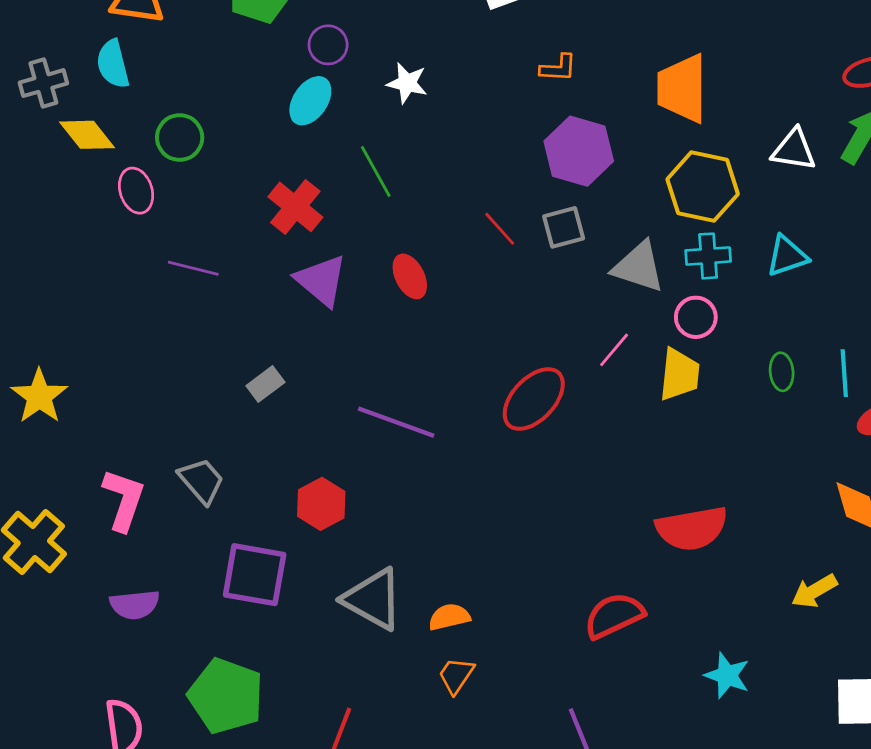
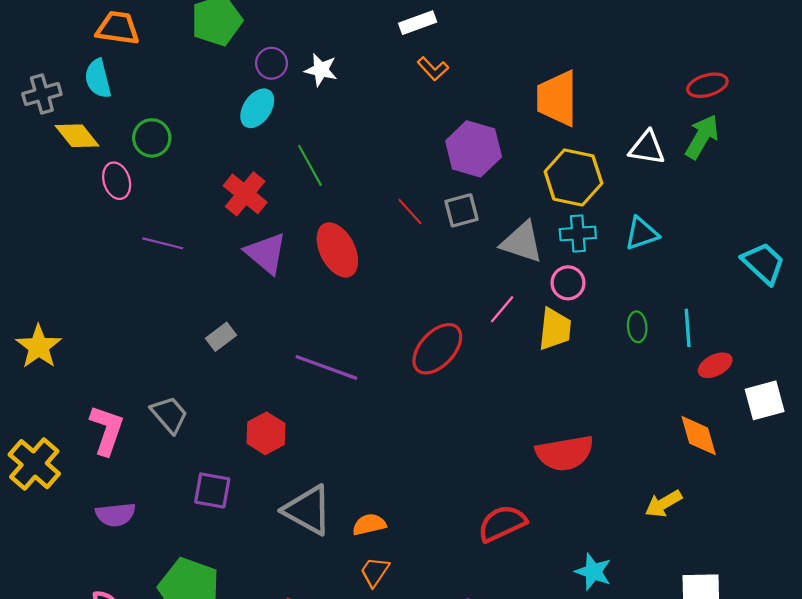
orange L-shape: (558, 68) -> (433, 69), moved, turned 44
white star: (407, 83) -> (321, 70), moved
red ellipse: (410, 276) -> (337, 250), size x1.5
purple square: (255, 575) -> (212, 490), size x0.7

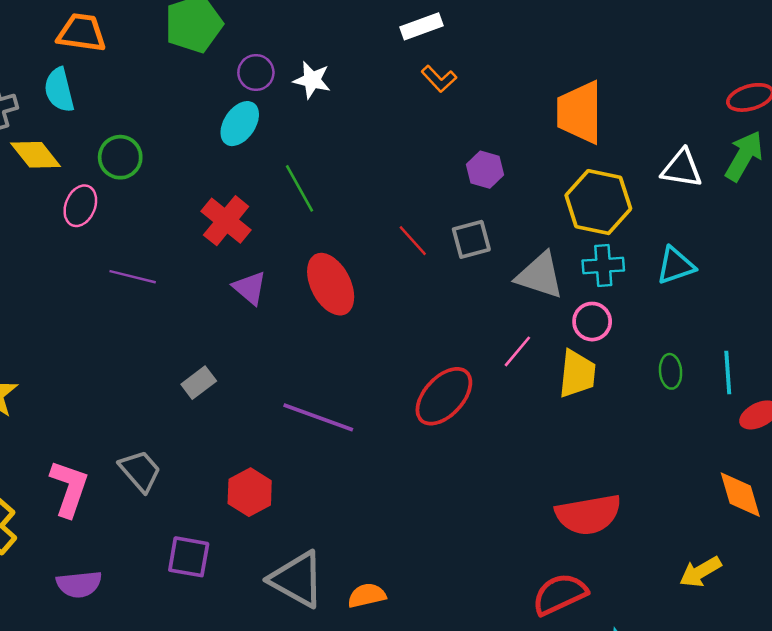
purple hexagon: (474, 149) -> (485, 170), size x0.6
pink ellipse: (117, 181) -> (80, 206), turned 40
purple triangle: (266, 253) -> (250, 288), size x0.7
red semicircle: (502, 523) -> (560, 594), moved

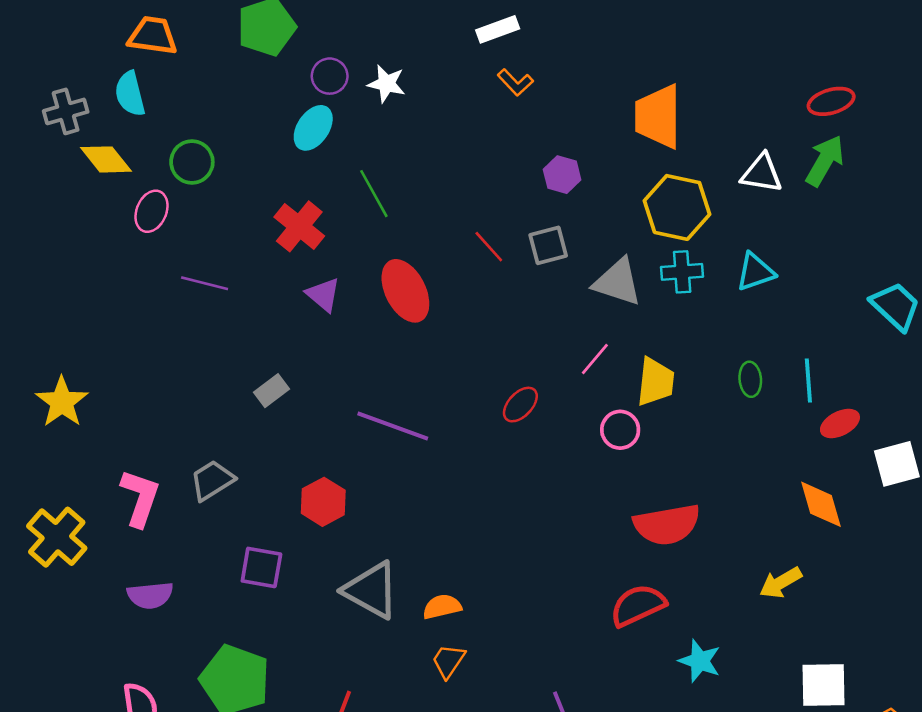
pink circle: (592, 322) -> (620, 430), moved
red ellipse: (444, 396) -> (520, 405), size x0.6
gray trapezoid: (140, 471) -> (212, 480), turned -81

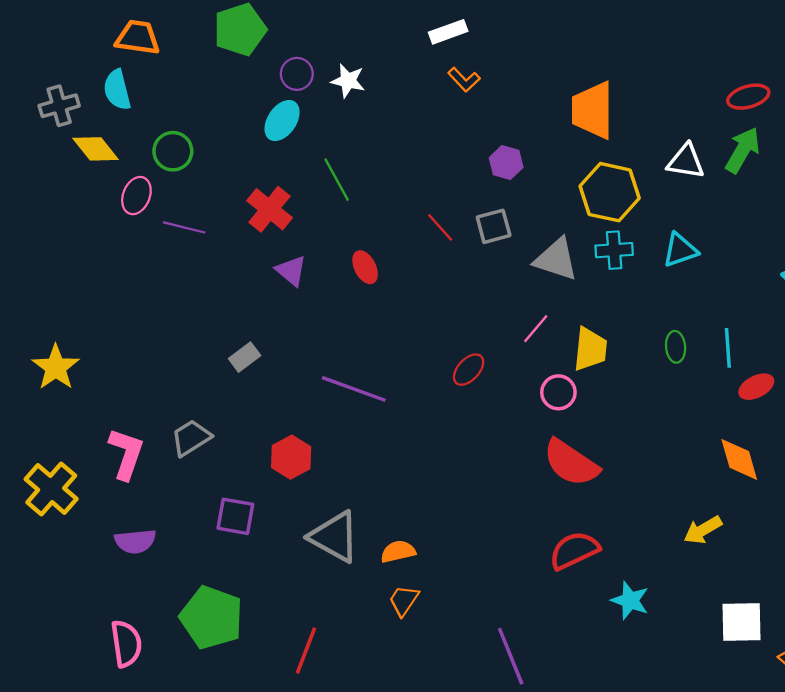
purple line: (205, 283) -> (184, 227), moved
red ellipse: (405, 291) -> (365, 267), size x0.6
red semicircle: (667, 525) -> (571, 463), moved, turned 44

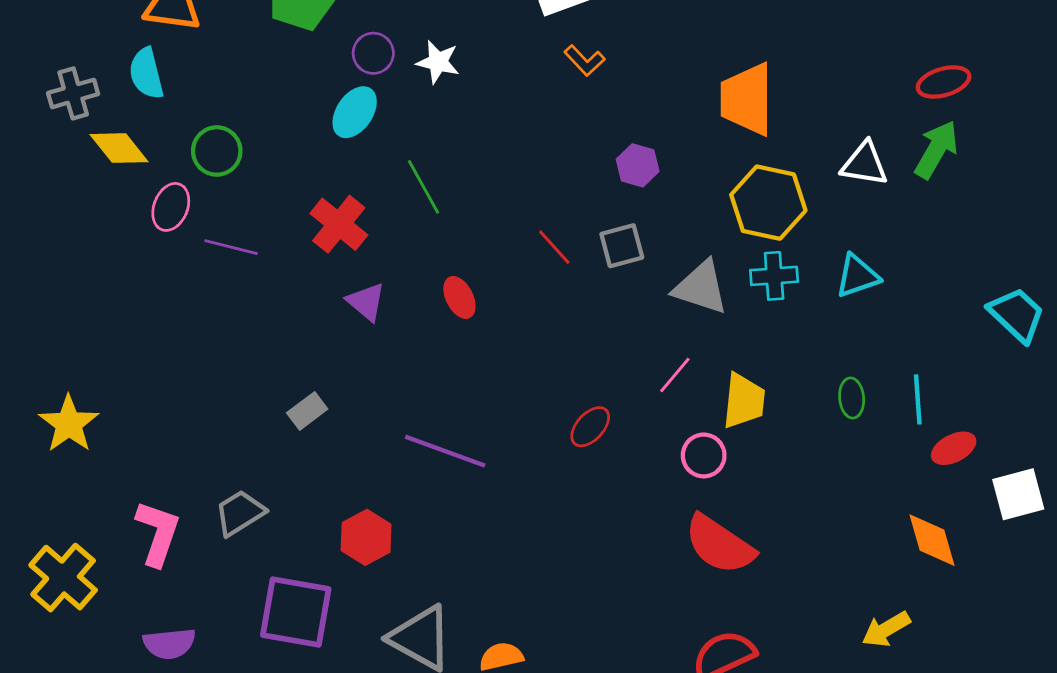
purple square: (235, 516) -> (296, 612), size x1.5

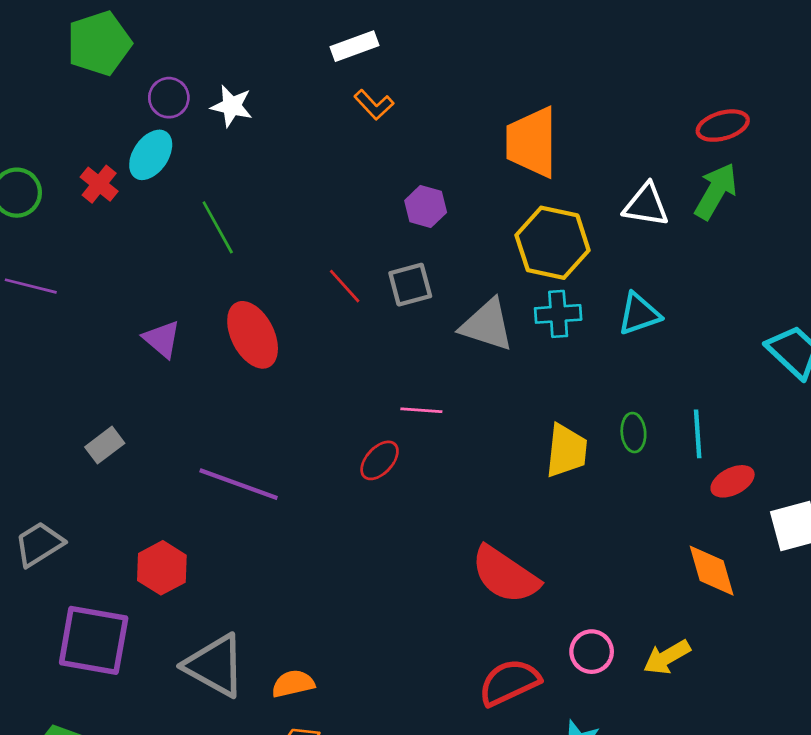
red cross: (339, 224) -> (99, 184), moved, size x0.7
red ellipse: (459, 297) -> (253, 335), size x1.6
pink line: (675, 375) -> (421, 410), moved, turned 54
yellow trapezoid: (744, 401) -> (566, 451), moved
pink circle: (704, 455) -> (592, 652), moved

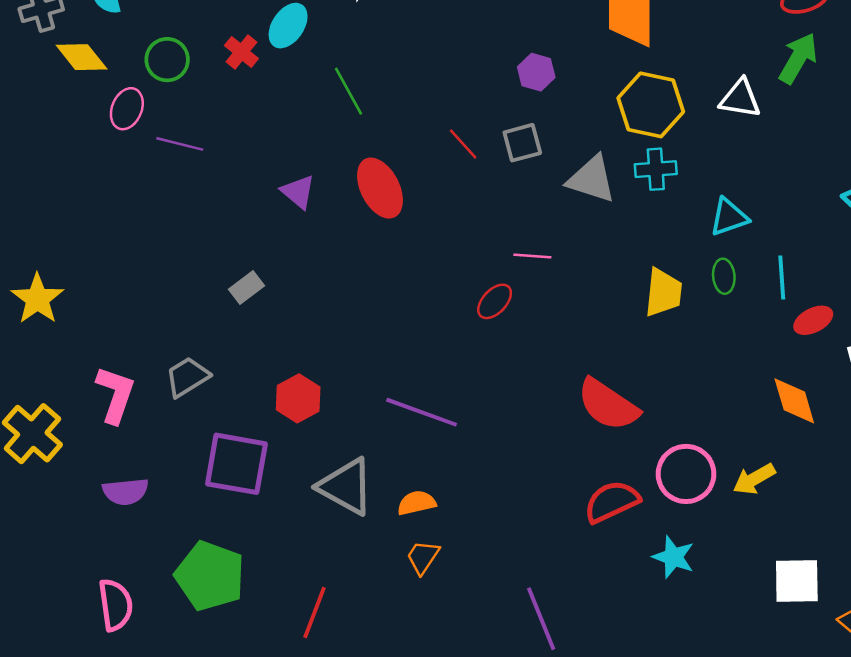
white triangle: (646, 205) -> (740, 99), moved
cyan triangle: (639, 314) -> (729, 217), moved
purple line: (239, 484) -> (422, 412), moved
pink circle: (592, 652) -> (686, 474), size x1.5

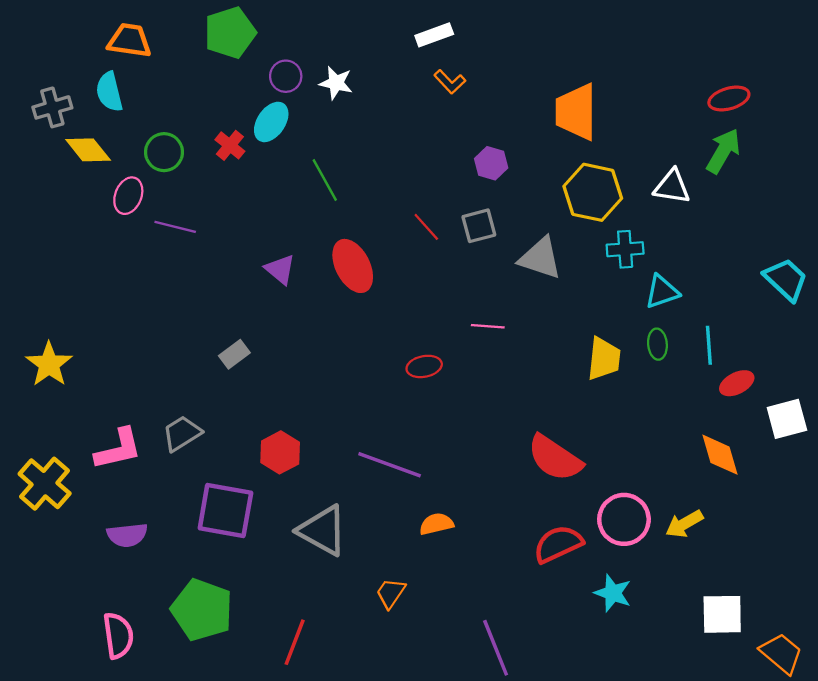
cyan cross: (656, 169) -> (625, 249), moved
red ellipse: (495, 301) -> (424, 366), moved, turned 36
pink L-shape: (116, 395) -> (118, 449), turned 58
orange semicircle: (417, 503) -> (436, 524), moved

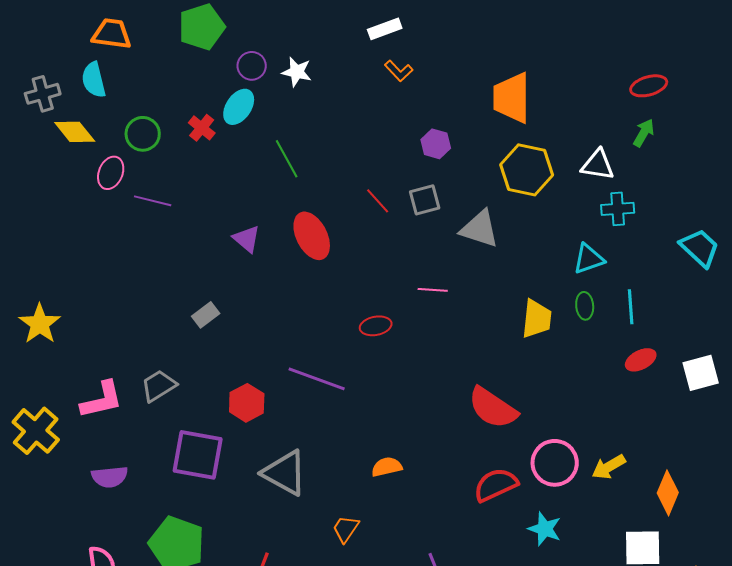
green arrow: (723, 151) -> (644, 133), size x0.7
cyan cross: (625, 249) -> (618, 209), moved
red ellipse: (737, 383) -> (641, 360), moved
orange diamond: (720, 455) -> (668, 493), moved, turned 39
purple line: (390, 465) -> (317, 379), moved

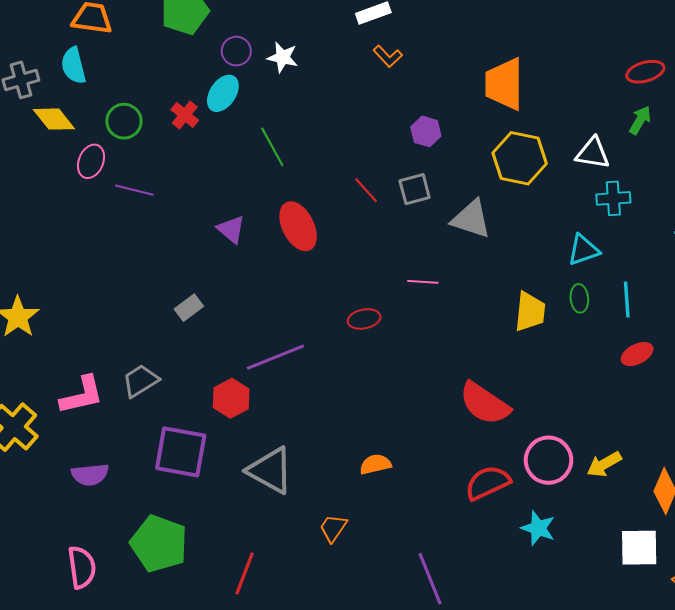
purple line: (317, 379) -> (275, 357), moved, turned -42

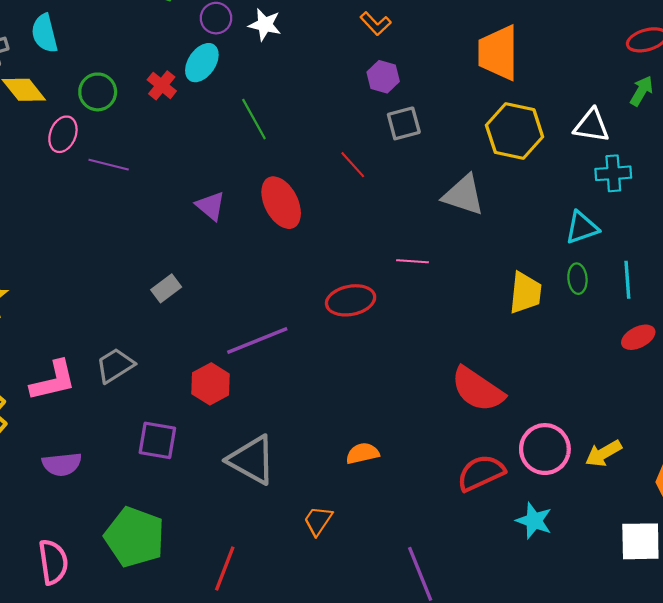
purple hexagon: (426, 131) -> (383, 77), moved
gray square: (415, 189) -> (404, 123), moved
red ellipse: (364, 319) -> (351, 300), size x1.4
purple square: (181, 452) -> (157, 440), size x0.7

